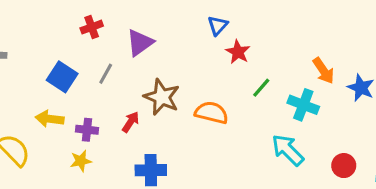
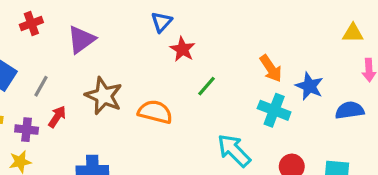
gray line: (106, 74) -> (41, 86), moved
cyan cross: (303, 105) -> (274, 110), moved
red arrow: (131, 122) -> (57, 117), moved

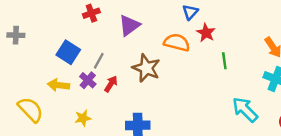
green line: (207, 86) -> (224, 61), turned -49
orange semicircle: (155, 112) -> (177, 42), moved
purple cross: (27, 130) -> (88, 80), moved, turned 35

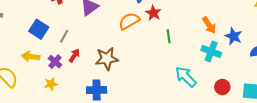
orange semicircle: (177, 42) -> (129, 21), turned -45
brown star: (146, 68) -> (107, 59), moved, turned -30
purple cross: (88, 80) -> (55, 62), moved

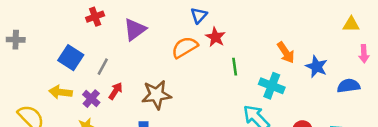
cyan cross: (211, 51) -> (272, 86), moved

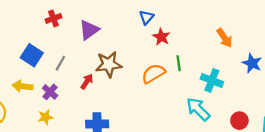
orange semicircle: (185, 47) -> (153, 74), moved
orange arrow: (286, 52) -> (225, 38), moved
red arrow: (116, 91) -> (87, 82), moved
brown star: (157, 95) -> (109, 64), moved

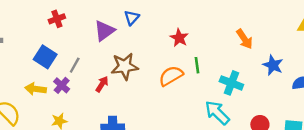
blue triangle: (146, 17) -> (132, 18), moved
red cross: (53, 18) -> (57, 19), moved
purple cross: (50, 92) -> (62, 85), moved

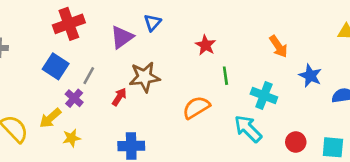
red cross: (57, 19) -> (69, 24), size x1.6
orange semicircle: (171, 76) -> (196, 107), moved
yellow arrow: (36, 89) -> (50, 118), moved, turned -48

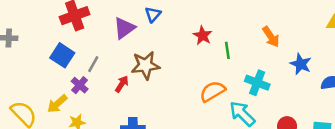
green line: (225, 76) -> (227, 50), moved
orange semicircle: (196, 107) -> (212, 91), moved

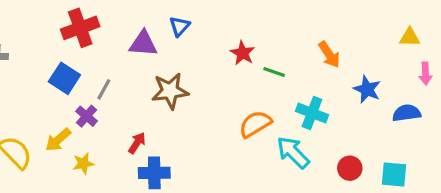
purple triangle: (124, 28) -> (143, 44), turned 40
green line: (227, 50) -> (274, 72), turned -63
red arrow: (122, 84) -> (137, 143), moved

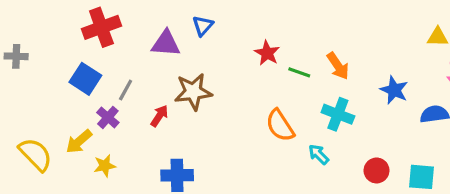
orange arrow: (329, 55) -> (338, 66), moved
orange semicircle: (255, 124) -> (280, 125), turned -92
red arrow: (137, 143) -> (159, 116), moved
cyan arrow: (293, 152) -> (319, 154), size x0.6

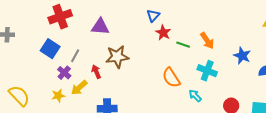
blue triangle: (203, 26) -> (153, 16), moved
red arrow: (159, 116) -> (96, 72), turned -56
yellow arrow: (79, 142) -> (79, 88), moved
yellow star: (105, 166) -> (58, 96), moved

